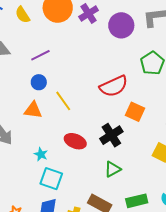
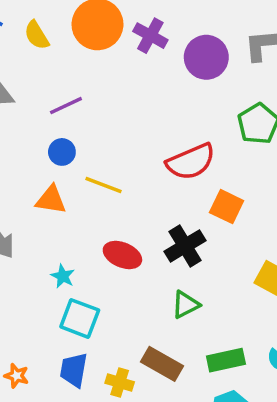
purple cross: (89, 14) -> (150, 36), turned -30
yellow line: (63, 101) -> (103, 185), turned -35

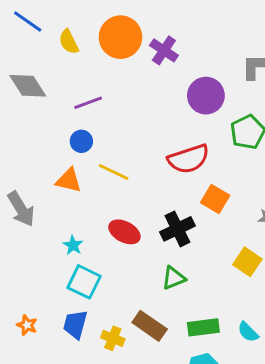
purple circle: (206, 57) -> (206, 96), moved

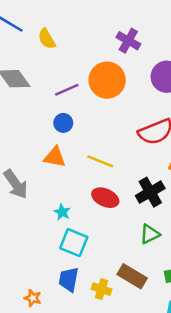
orange circle: (120, 37) -> (107, 80), moved
yellow line: (114, 172) -> (100, 161), moved
orange star: (27, 325) -> (33, 298), moved

